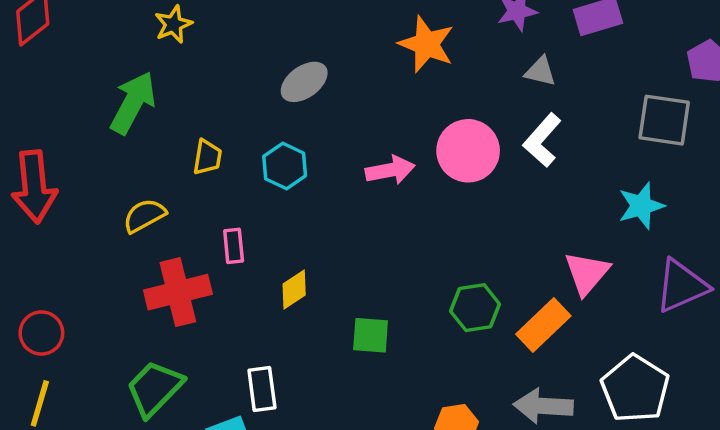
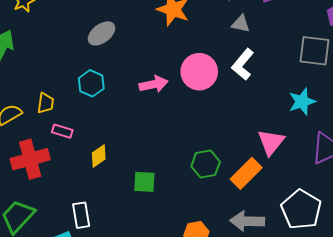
yellow trapezoid: (207, 157) -> (46, 103), moved
pink rectangle: (234, 246) -> (62, 131), turned -66

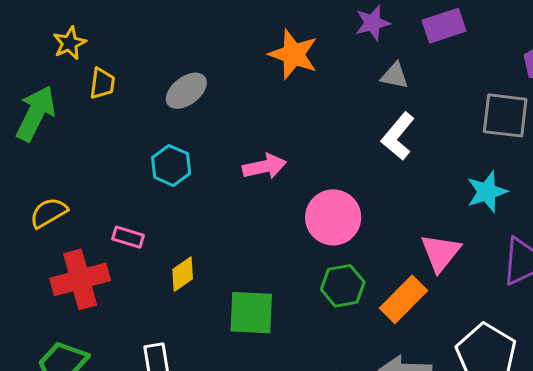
pink circle: (199, 72) -> (333, 217), moved
yellow trapezoid: (46, 103) -> (102, 83), moved
green square: (144, 182) -> (251, 313), size x1.4

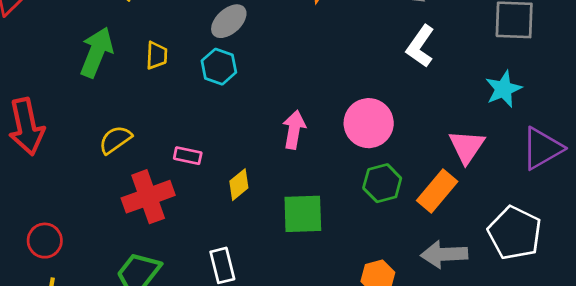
yellow trapezoid: (102, 83) -> (157, 55), moved
cyan hexagon: (171, 165) -> (219, 67), moved
pink arrow: (264, 166) -> (294, 130), moved, turned -63

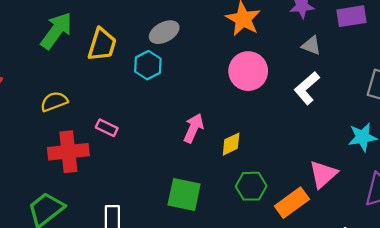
yellow trapezoid: (157, 55) -> (102, 45), size x1.5
pink circle: (369, 123) -> (248, 71), moved
yellow diamond: (239, 185) -> (231, 144), moved

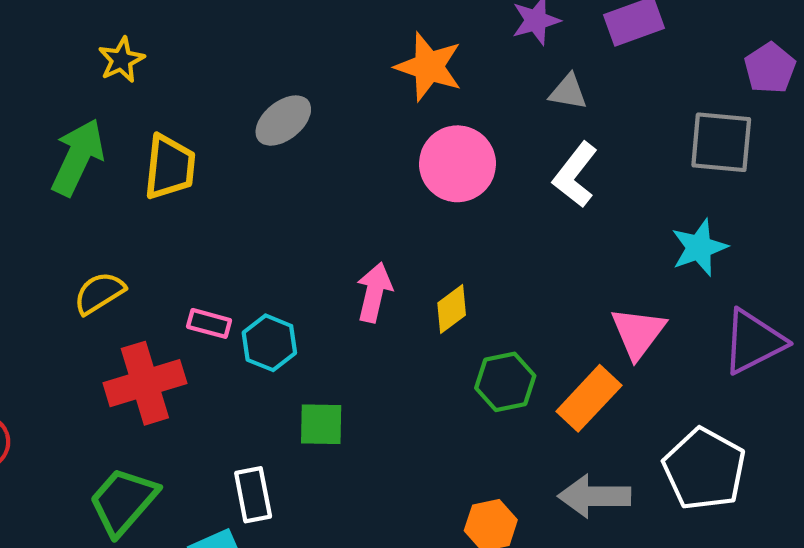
cyan hexagon: (148, 65) -> (269, 343), moved
green square: (184, 195) -> (321, 424), moved, size x0.7

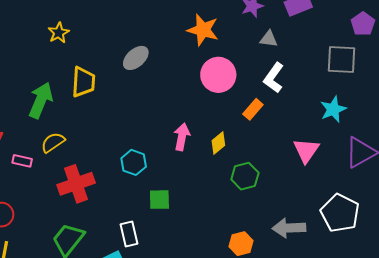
green arrow: (78, 157) -> (41, 100), moved
pink rectangle: (209, 323) -> (22, 161), moved
orange rectangle: (589, 398) -> (253, 109), moved, size x0.7

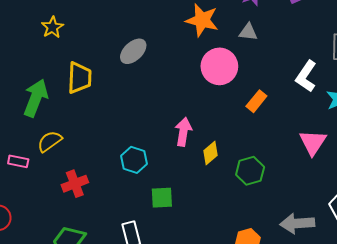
gray triangle: (269, 39) -> (248, 32), moved
white L-shape: (274, 78) -> (306, 76), moved
yellow diamond: (218, 143) -> (211, 153), moved
red cross: (76, 184) -> (75, 184), size x0.7

